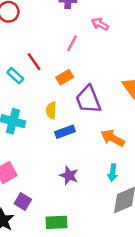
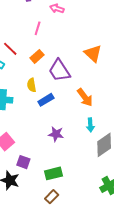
orange arrow: (113, 138) -> (85, 97), turned -144

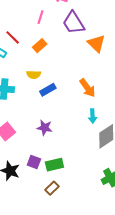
purple trapezoid: (59, 71) -> (73, 23), moved
yellow semicircle: (32, 85) -> (34, 75), turned -80
purple star: (56, 134) -> (45, 128), moved
purple square: (23, 162) -> (34, 162), moved

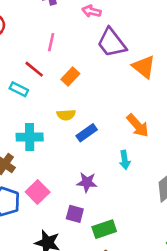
pink line: (41, 17) -> (51, 42), moved
cyan arrow: (93, 116) -> (125, 160), moved
purple square: (34, 162) -> (75, 214), moved

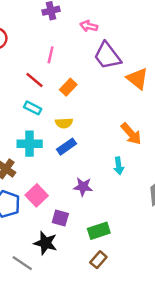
cyan rectangle: (19, 89) -> (33, 108), moved
blue rectangle: (87, 133) -> (66, 147), moved
purple square: (75, 214) -> (60, 218), moved

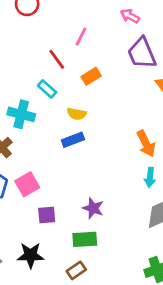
cyan cross: (30, 144) -> (21, 114), moved
cyan arrow: (119, 166) -> (150, 177), moved
purple star: (83, 187) -> (93, 208), moved
purple square: (60, 218) -> (47, 215), turned -35
black star: (45, 243) -> (31, 255), moved, turned -30

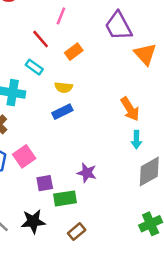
green rectangle: (85, 239) -> (65, 198), moved

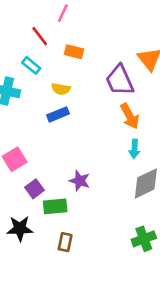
purple trapezoid: (118, 26) -> (120, 80), moved
orange rectangle: (74, 52) -> (74, 52), turned 48
purple square: (45, 183) -> (34, 189), turned -30
brown rectangle: (77, 232) -> (65, 242), turned -42

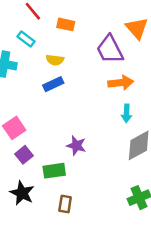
orange arrow: (130, 116) -> (121, 83), turned -65
purple square: (34, 189) -> (24, 155), moved
black star: (20, 229) -> (22, 193), turned 30

